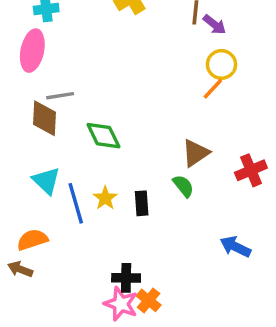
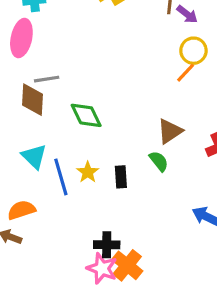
orange cross: (149, 300) -> (127, 265), size x1.4

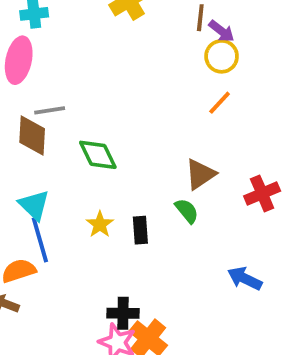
yellow circle: (193, 51) -> (222, 56), moved
blue line: (61, 177) -> (40, 240), moved

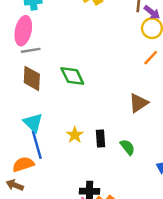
gray line: (50, 110) -> (31, 50), moved
green diamond: (98, 155) -> (72, 76), moved
green semicircle: (187, 211) -> (127, 147), moved

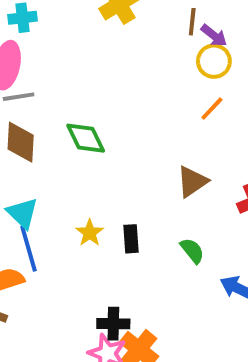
green semicircle: (127, 147) -> (192, 251), moved

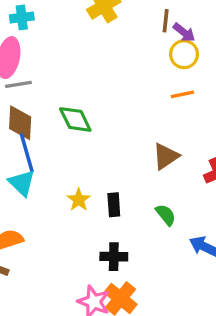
orange line: (212, 109) -> (182, 94), turned 35
blue line: (28, 249) -> (27, 153), moved
black cross: (113, 324) -> (114, 257), moved

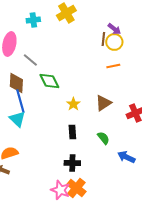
cyan cross: (22, 17) -> (33, 20), moved
brown line: (166, 21) -> (103, 39), moved
gray line: (18, 84) -> (30, 60), moved, turned 49
yellow star: (79, 200) -> (73, 104), moved

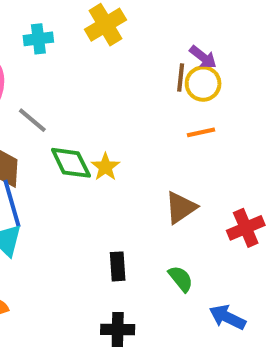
yellow star: (73, 104) -> (105, 167), moved

